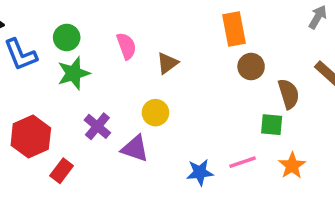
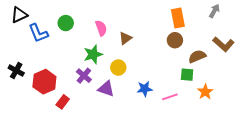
orange rectangle: (234, 29) -> (178, 18), moved
green star: (73, 73) -> (93, 54), moved
brown semicircle: (289, 94) -> (197, 56), turned -96
orange star: (292, 166) -> (205, 92), moved
blue star: (200, 172) -> (145, 89), moved

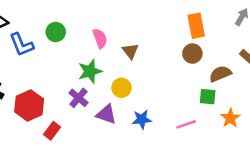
brown triangle: (125, 38) -> (130, 51), turned -32
blue star: (145, 89) -> (142, 119), moved

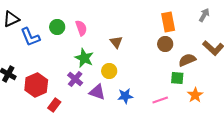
pink semicircle: (100, 38) -> (81, 28), moved
green star: (90, 71) -> (84, 58), turned -30

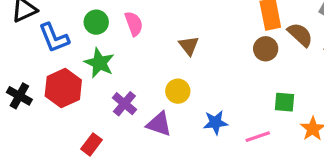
green star: (84, 58) -> (99, 63), moved
brown semicircle: (187, 60) -> (300, 35), moved, turned 66
red hexagon: (36, 85) -> (63, 88), moved
blue star: (125, 96) -> (215, 123), moved

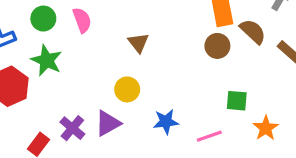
purple cross: (124, 104) -> (72, 128), moved
purple triangle: (159, 124) -> (108, 123), turned -48

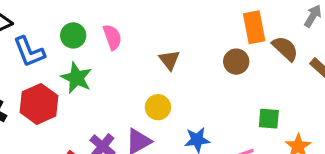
brown circle: (217, 46) -> (236, 62), moved

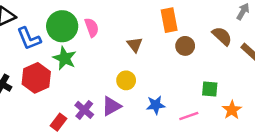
orange rectangle: (254, 27) -> (169, 20), moved
green circle: (73, 35) -> (62, 26), size x1.6

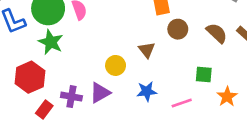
brown semicircle: (222, 36) -> (217, 33), moved
brown triangle: (135, 45) -> (147, 50), moved
red hexagon: (36, 78) -> (30, 77), moved
purple cross: (84, 110) -> (71, 97), turned -30

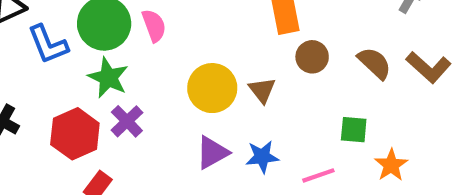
yellow circle: (116, 65) -> (212, 88), moved, size x1.5
purple triangle: (100, 93) -> (212, 153), moved
purple cross: (71, 97) -> (127, 121), moved, turned 36

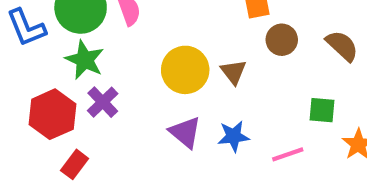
purple triangle: (212, 153) -> (185, 132), turned -51

